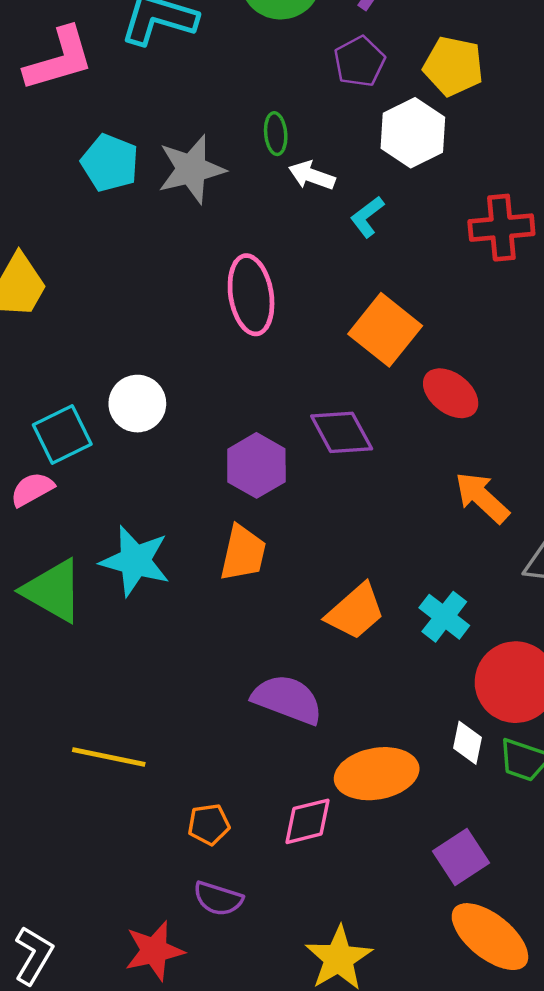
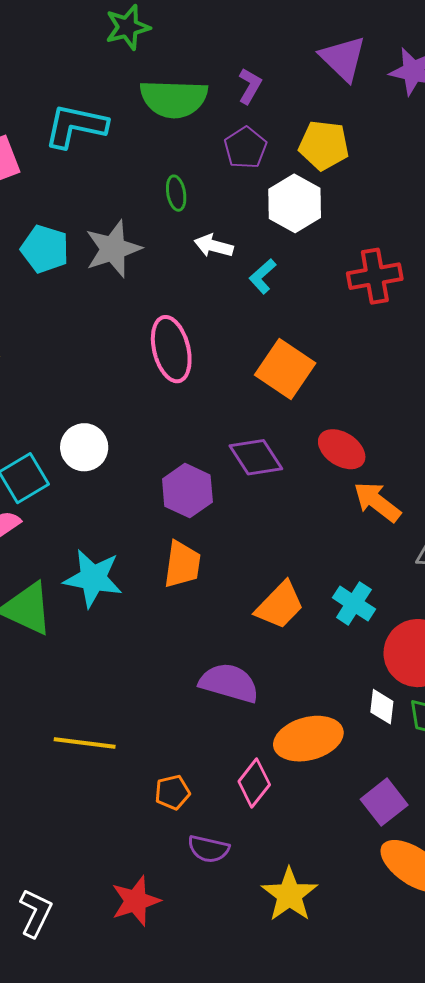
green ellipse: (276, 134) -> (176, 193), moved
red ellipse: (451, 393) -> (342, 449), moved
pink diamond: (307, 821) -> (254, 783), turned -33
purple semicircle: (218, 899) -> (208, 849), moved

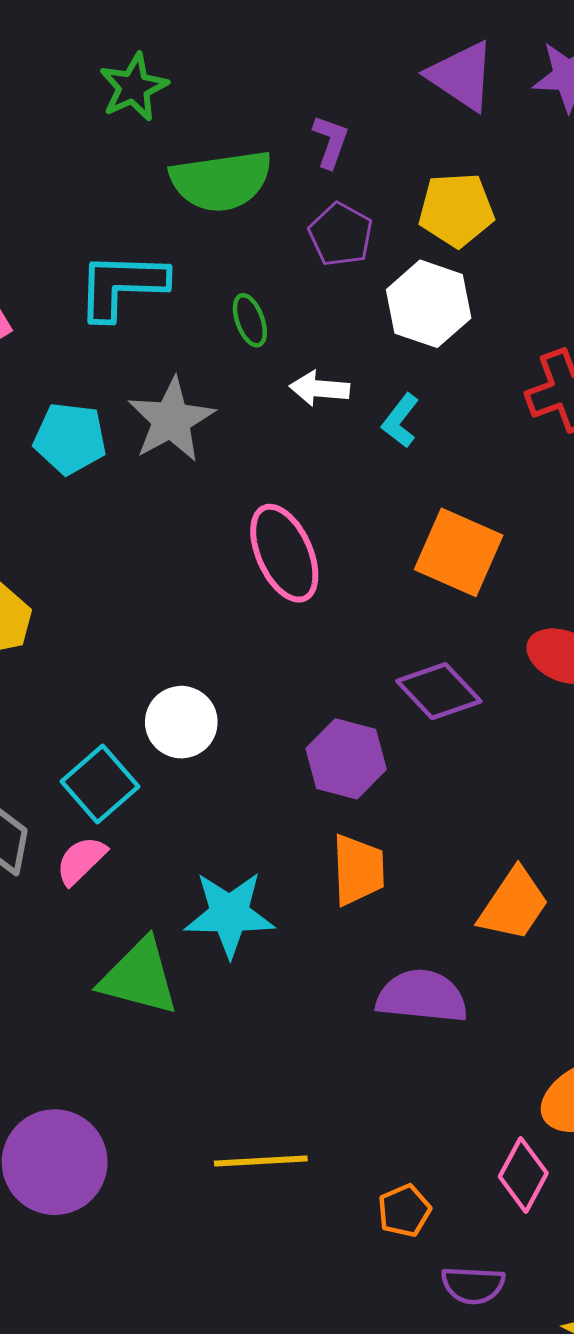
cyan L-shape: (76, 126) -> (122, 286), moved
purple semicircle: (229, 683) -> (422, 996), moved

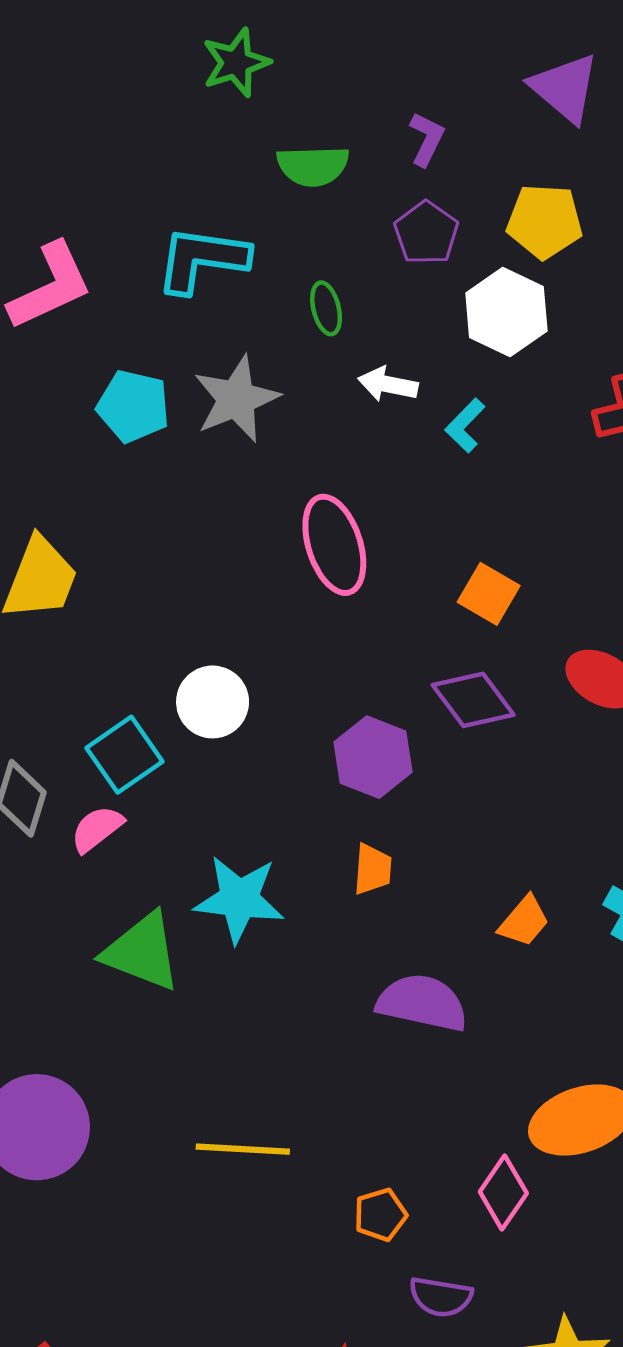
green semicircle: (221, 181) -> (313, 166), size x0.7
orange square: (459, 552) -> (489, 594), moved, size x0.7
orange trapezoid: (358, 870) -> (373, 869), size x0.7
orange trapezoid: (514, 904) -> (524, 921), size x0.7

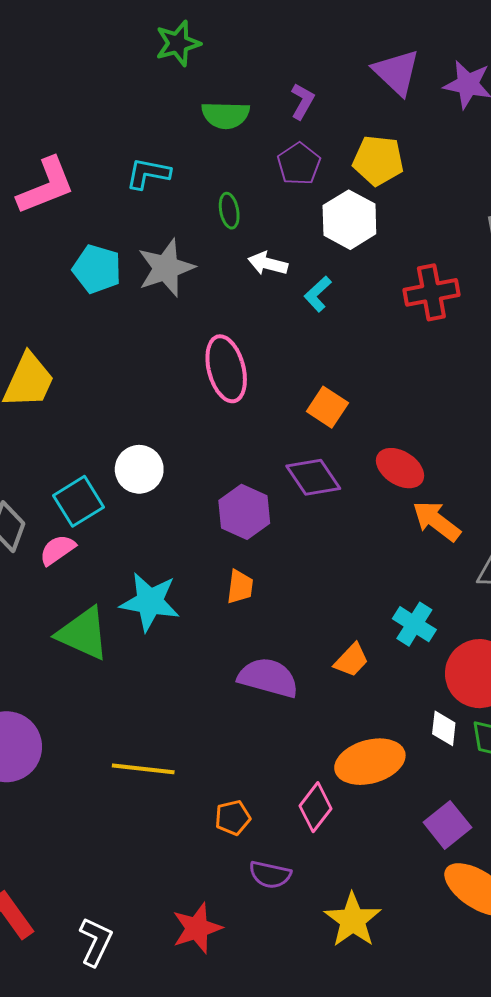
cyan L-shape: (202, 259) -> (148, 174), size x0.7
orange trapezoid: (524, 921) -> (351, 660), moved

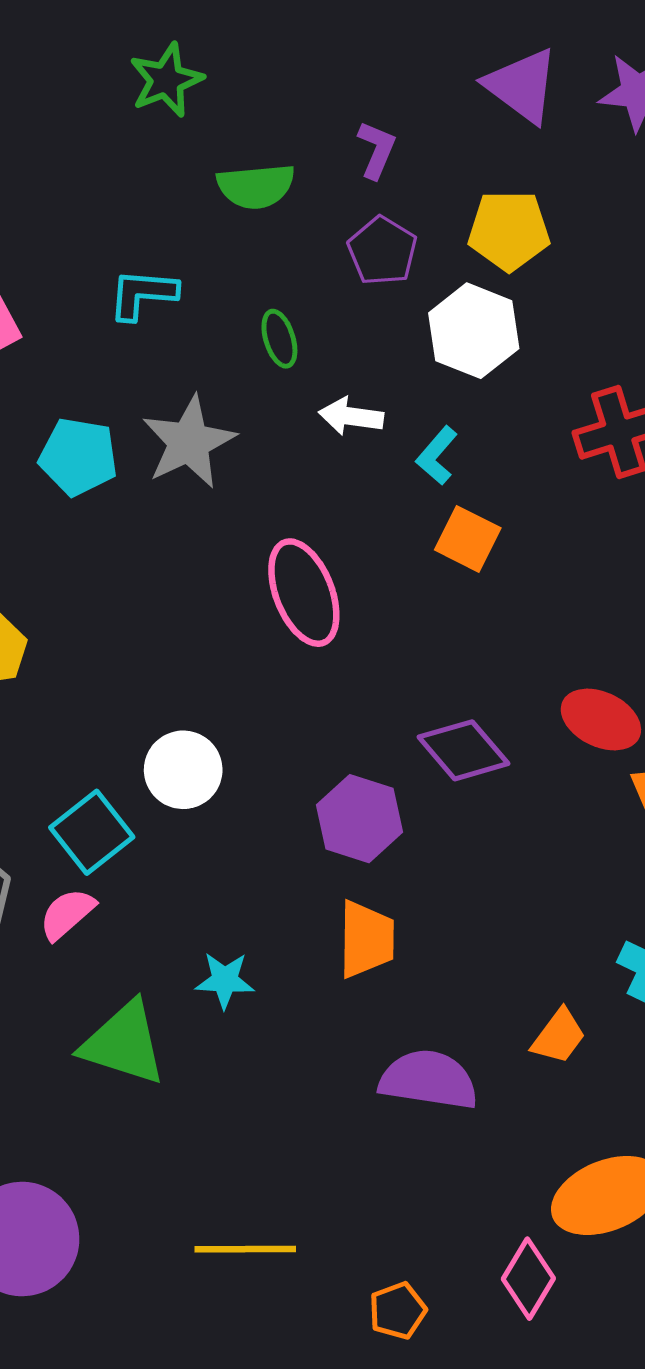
orange square: (327, 407) -> (468, 539), moved
orange trapezoid: (240, 587) -> (366, 939), size x1.4
cyan star: (150, 602) -> (225, 980), size x0.6

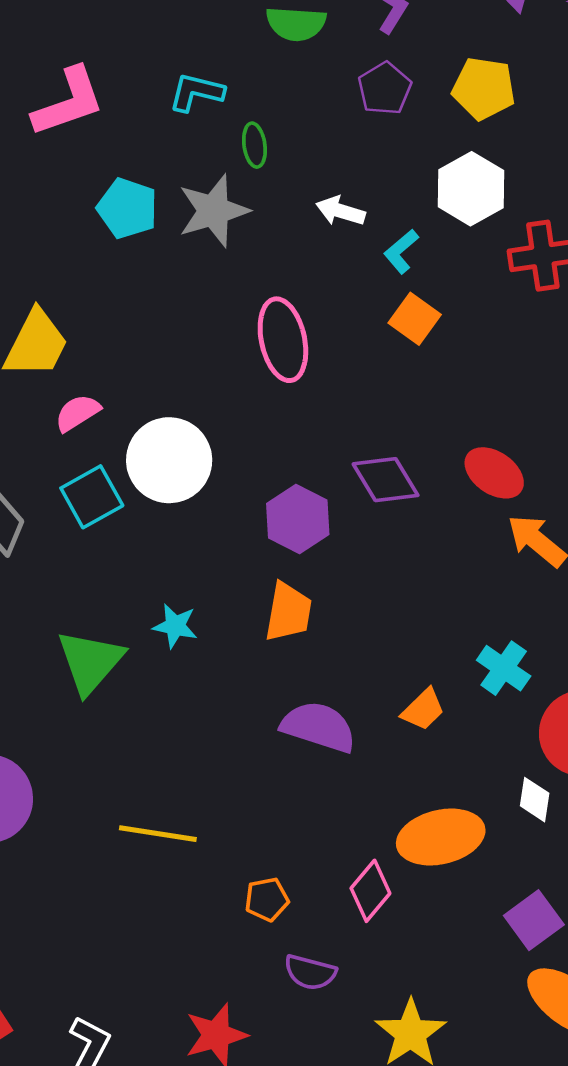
white hexagon: (474, 331) -> (471, 189), moved
green ellipse: (279, 339) -> (254, 145), moved
white circle: (183, 770) -> (169, 460), size x1.4
pink semicircle: (67, 914) -> (77, 413), moved
green triangle: (124, 1043) -> (90, 662), turned 44

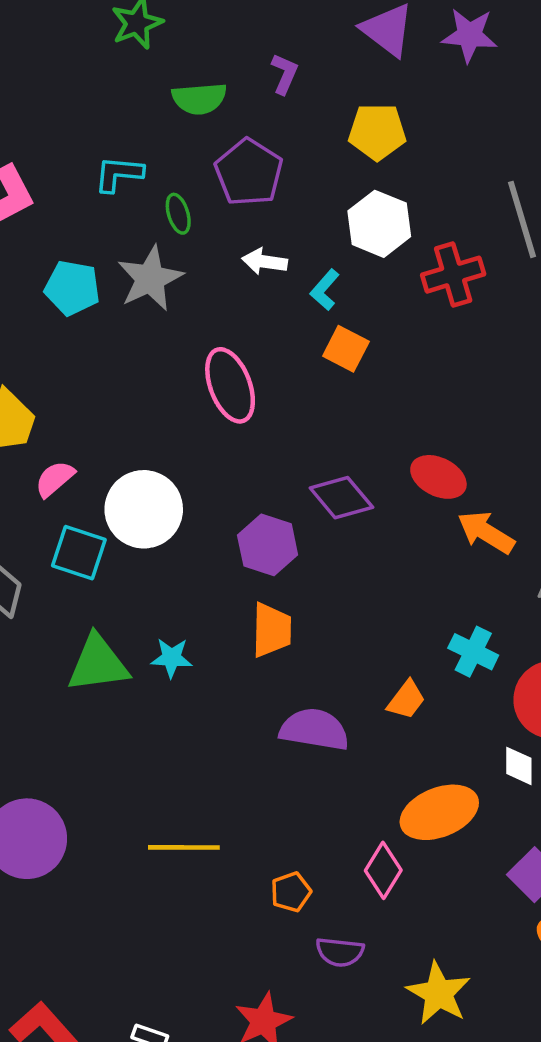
purple pentagon: (385, 88) -> (249, 172), moved, size x1.4
cyan square: (92, 497) -> (79, 553), turned -34
green triangle: (90, 662) -> (98, 664), moved, turned 50

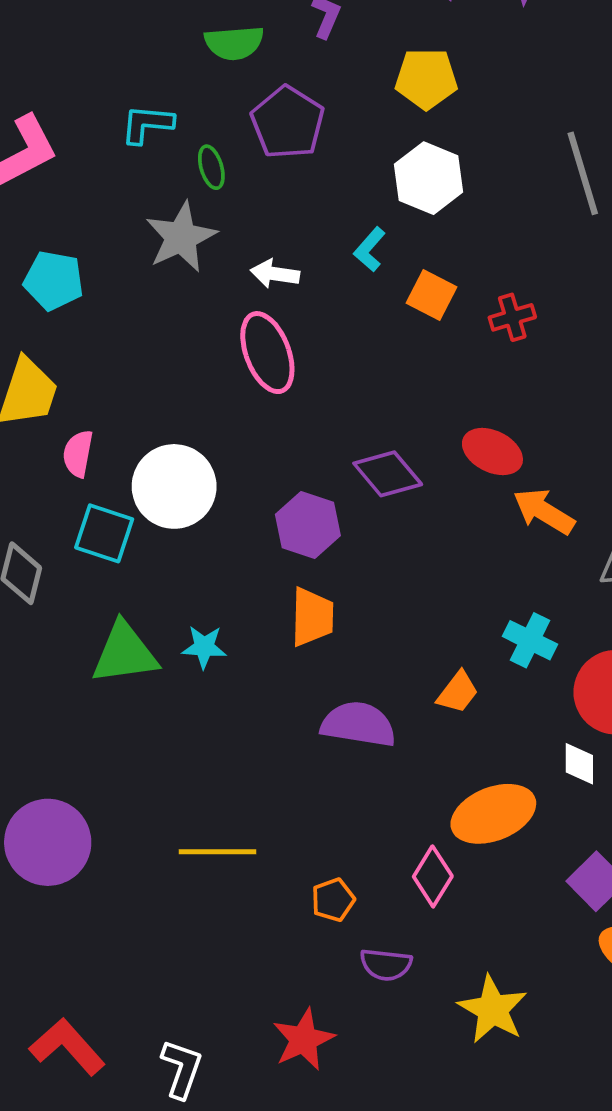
white arrow: (265, 262) -> (275, 274), moved
red cross: (453, 275) -> (512, 317), moved, size x0.7
cyan pentagon: (72, 288) -> (54, 280), moved
orange square: (346, 349) -> (432, 295), moved
pink semicircle: (55, 479) -> (78, 454), turned -39

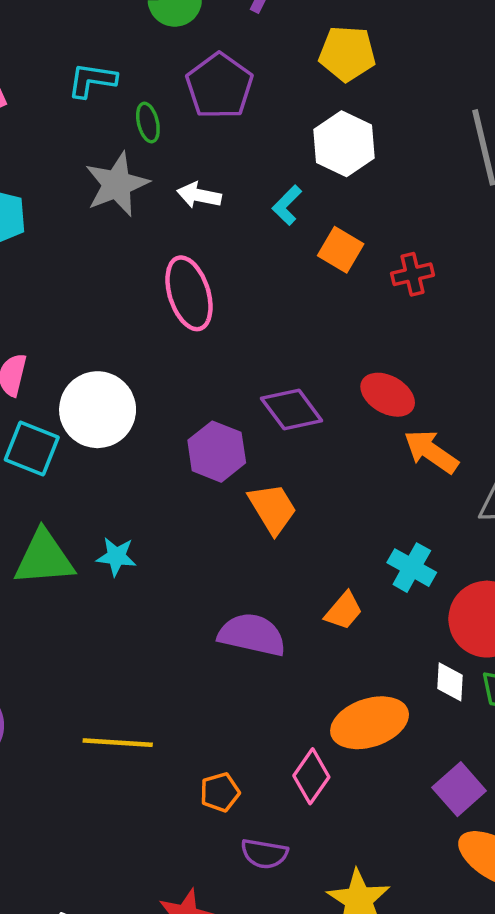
white arrow: (275, 274) -> (199, 195), moved
orange trapezoid: (312, 617) -> (272, 509), moved, turned -36

